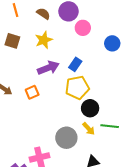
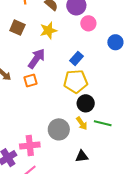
purple arrow: (48, 68) -> (37, 59), moved, turned -40

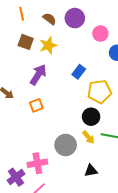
pink circle: (88, 23) -> (100, 34), moved
brown square: (17, 28) -> (26, 42), moved
orange square: (31, 81) -> (36, 105), moved
yellow pentagon: (76, 81) -> (99, 92), moved

